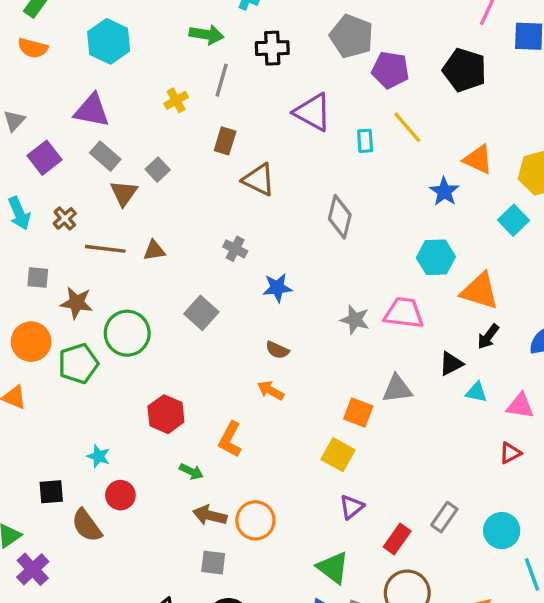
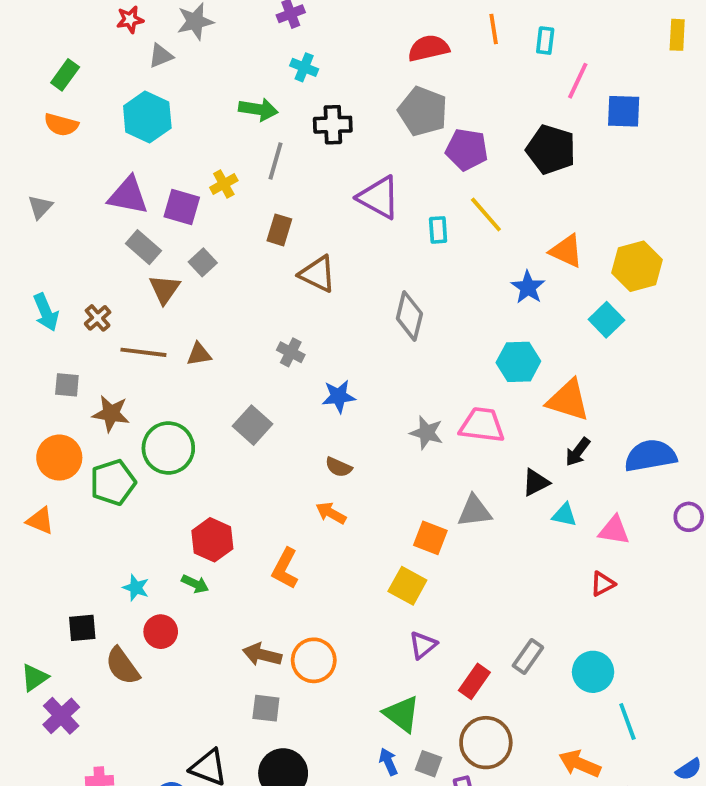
purple square: (45, 158) -> (182, 207), moved, turned -36
green arrow: (191, 471) -> (195, 584), moved

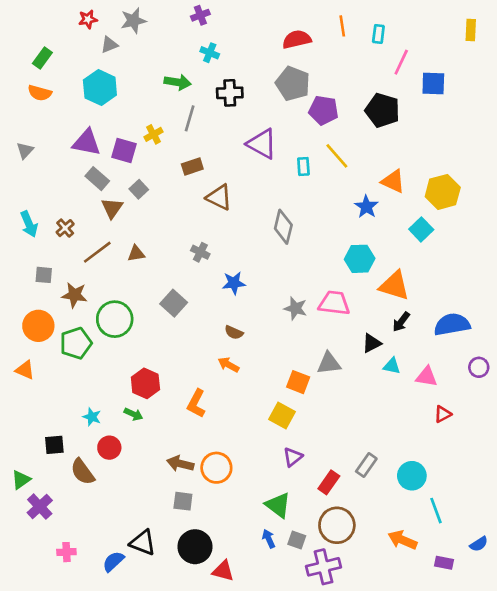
brown rectangle: (279, 230) -> (192, 167), turned 55
brown line: (143, 352) -> (97, 252), turned -44
red triangle: (603, 584) -> (443, 414), moved

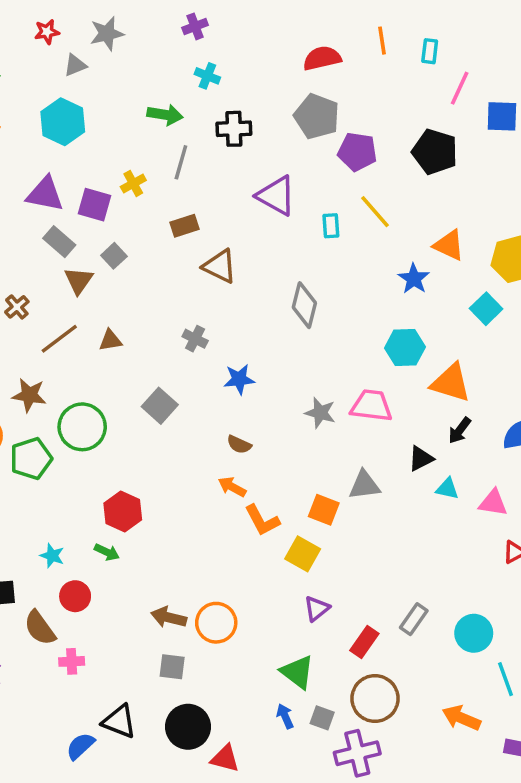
orange L-shape: (196, 403) -> (262, 520), moved, turned -56
pink cross: (66, 552) -> (72, 661), moved

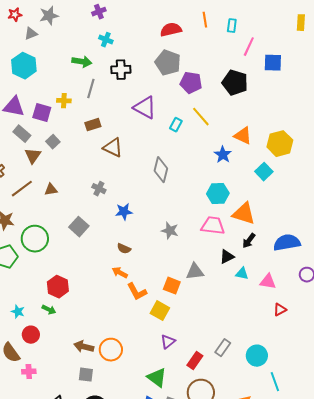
yellow cross: (133, 183) -> (64, 101), turned 32
cyan rectangle: (331, 226) -> (176, 125), turned 32
pink trapezoid: (371, 406) -> (213, 226), moved

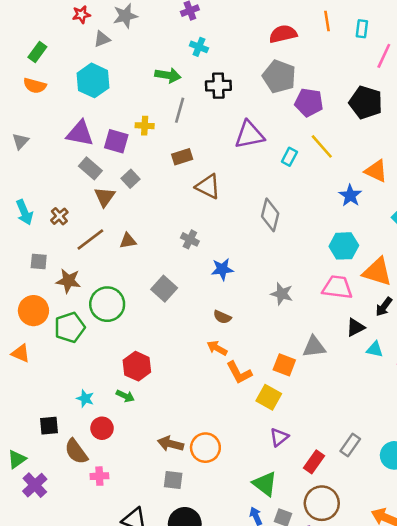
purple triangle: (145, 108) -> (249, 135), turned -40

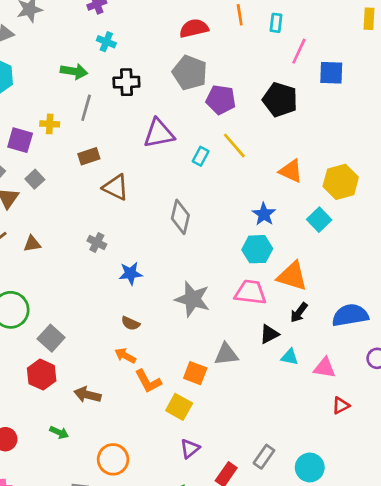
blue star: (350, 196) -> (264, 214), moved
gray square: (164, 289) -> (51, 338), moved
gray star: (282, 294) -> (193, 299), size x1.5
green arrow: (125, 396) -> (59, 432), moved
brown arrow: (171, 444) -> (87, 395), moved

